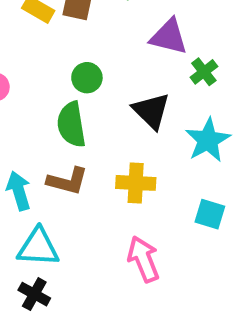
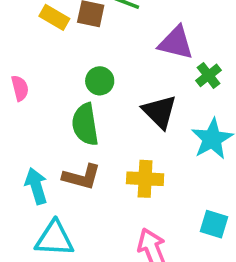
cyan square: (210, 214) -> (214, 224), moved

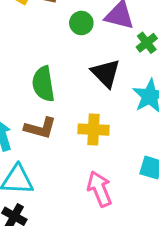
green circle: (100, 81) -> (81, 23), moved

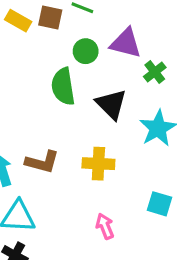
green semicircle: (43, 84) -> (63, 86), moved
pink arrow: (100, 189) -> (105, 226), size x0.7

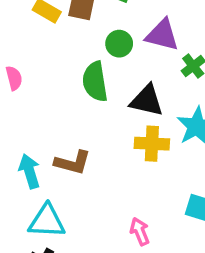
black triangle: (111, 104) -> (147, 101), turned -32
yellow cross: (98, 164) -> (152, 144), moved

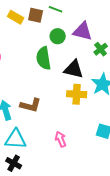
pink arrow: (140, 232) -> (61, 139), moved

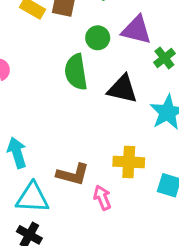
yellow cross: (77, 94) -> (129, 162), moved
brown L-shape: (31, 105) -> (73, 174), moved

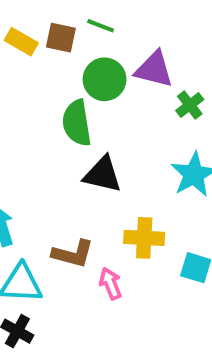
green circle: (98, 38) -> (105, 79), size x1.4
black triangle: (123, 89) -> (103, 174), moved

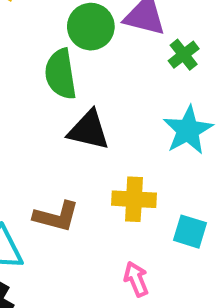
pink arrow: (110, 283) -> (136, 279), moved

